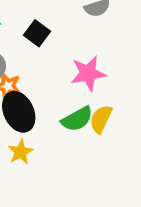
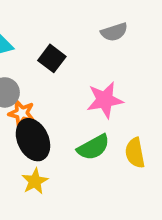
yellow semicircle: (101, 119) -> (135, 153), moved, turned -36

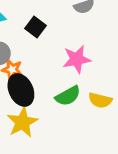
yellow semicircle: (135, 153) -> (100, 100), turned -65
yellow star: (35, 181) -> (22, 122), size x1.5

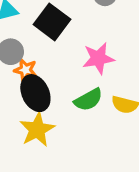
black square: (36, 27) -> (52, 22), size x1.5

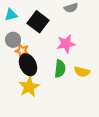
green semicircle: (88, 100) -> (60, 69), turned -54

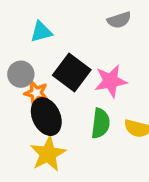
cyan triangle: (11, 15) -> (41, 32), moved
black square: (38, 22) -> (72, 72), moved

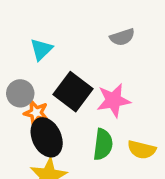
cyan triangle: (41, 32) -> (41, 49), turned -30

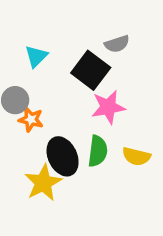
black square: (73, 92) -> (91, 70), moved
black ellipse: (47, 137) -> (63, 156), moved

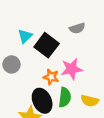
black square: (91, 70) -> (47, 45), moved
orange star: (31, 119) -> (51, 77), moved

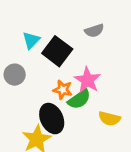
pink star: (72, 69) -> (87, 80), turned -30
green semicircle: (65, 97) -> (79, 99), moved, turned 48

